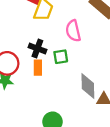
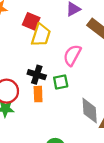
pink semicircle: (73, 31) -> (72, 55), turned 45

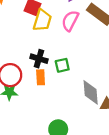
pink semicircle: (72, 55) -> (70, 21), moved

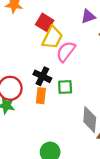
pink semicircle: (70, 21) -> (66, 52), moved

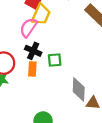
pink semicircle: (66, 52) -> (28, 27), moved

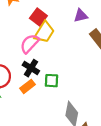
orange rectangle: (32, 69) -> (28, 86), turned 40

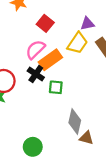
yellow trapezoid: (44, 32) -> (77, 43), moved
orange rectangle: (28, 86) -> (50, 60), moved, size x1.5

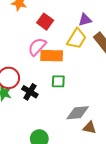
orange rectangle: (50, 60) -> (52, 56), turned 40
black cross: (36, 74) -> (30, 92), moved
gray diamond: (75, 121) -> (78, 113), turned 75

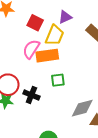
purple triangle: (85, 20) -> (65, 17), moved
yellow trapezoid: (77, 39) -> (55, 35), moved

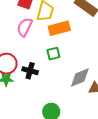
orange rectangle: (47, 56) -> (59, 28), moved

